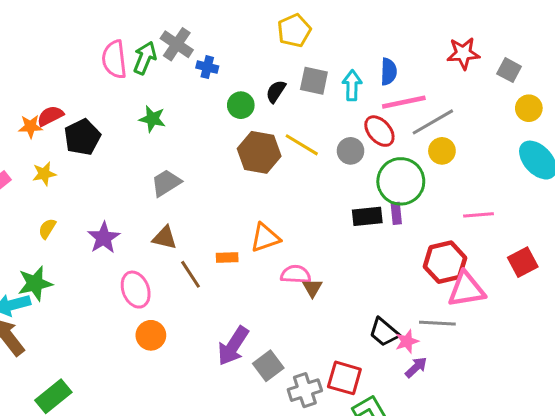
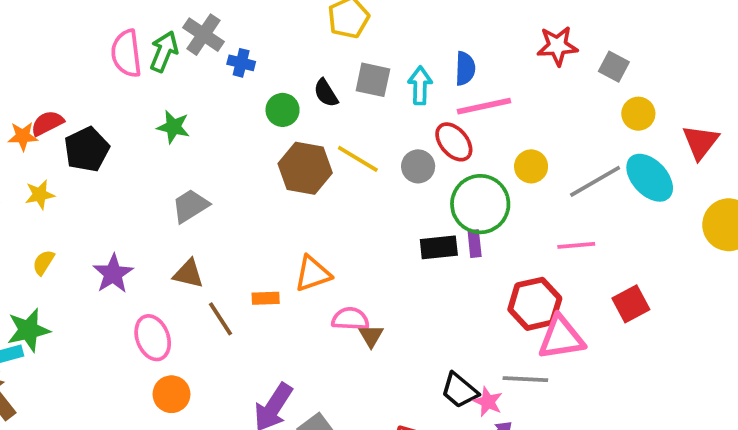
black semicircle: (276, 91) -> (326, 93), turned -65
gray line: (433, 122) -> (595, 181), moved
pink star: (407, 341) -> (488, 402), turned -30

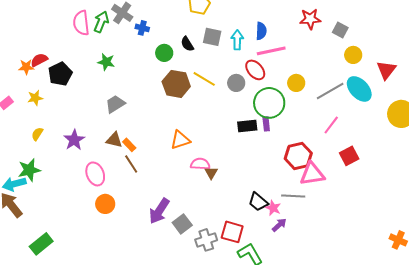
pink line: (576, 245) -> (331, 125), moved, turned -48
orange rectangle: (266, 298) -> (129, 145), moved, turned 48

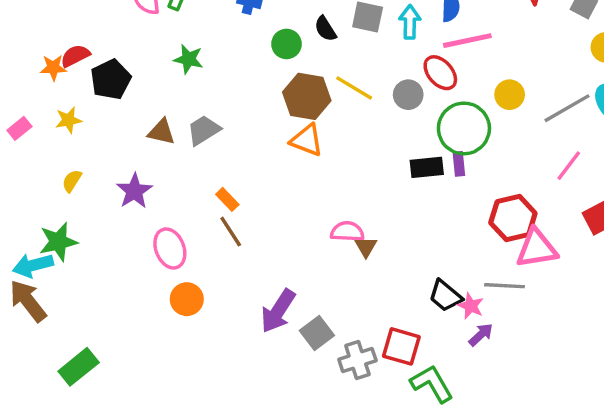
brown triangle: (114, 140) -> (161, 132), moved
orange triangle: (180, 140) -> (307, 140), moved, turned 40

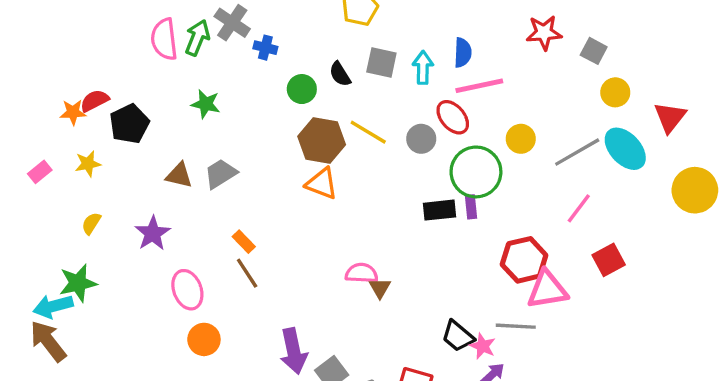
purple arrow: (278, 311) -> (294, 351), turned -45

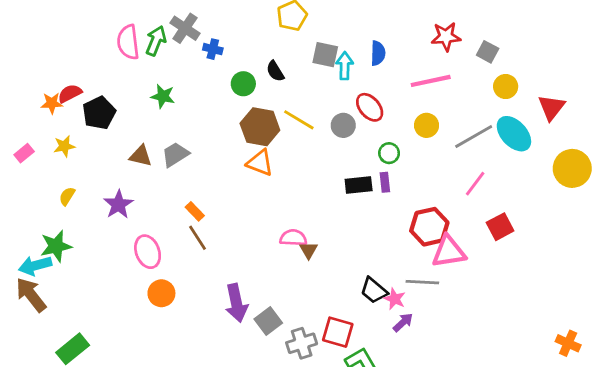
gray square: (381, 63) -> (325, 55), moved
pink line: (479, 86) -> (431, 81), moved
green circle: (476, 172) -> (389, 153), size x0.5

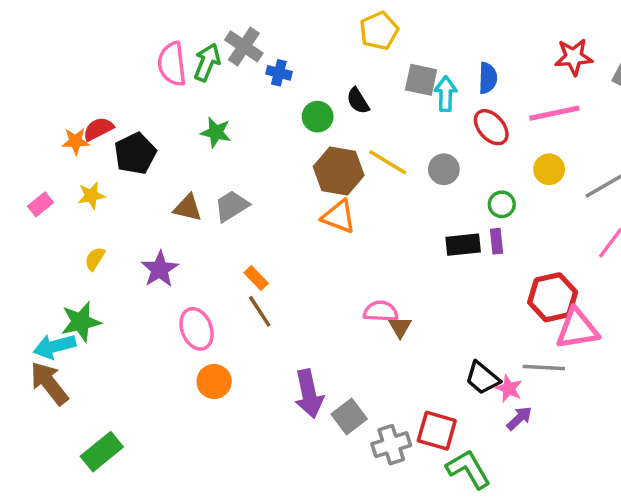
red ellipse: (370, 107) -> (491, 127), moved

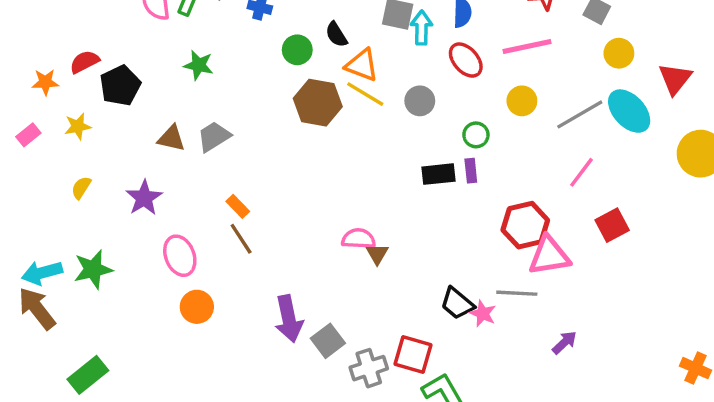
orange star: (76, 141) -> (45, 82), moved
orange triangle: (339, 217) -> (362, 65), moved
green star: (81, 322) -> (93, 269), moved
purple arrow: (519, 418) -> (564, 343), moved

